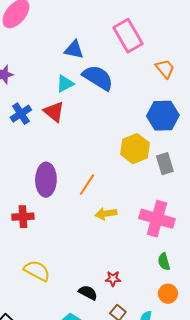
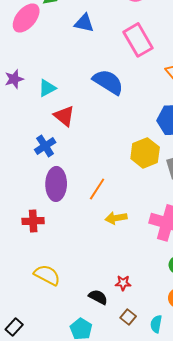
blue triangle: (74, 50) -> (84, 23), moved
cyan triangle: (65, 84) -> (47, 88), moved
blue cross: (21, 114) -> (45, 146), moved

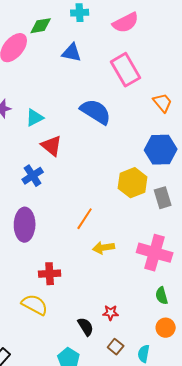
purple ellipse: (56, 184) -> (25, 225), moved
red cross: (33, 221) -> (50, 274), moved
black semicircle: (98, 297) -> (86, 327), turned 30

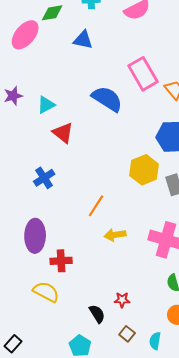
pink rectangle: (126, 70) -> (143, 74), moved
blue cross: (33, 176) -> (44, 178), moved
purple ellipse: (25, 225) -> (35, 236), moved

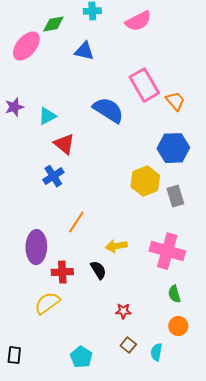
blue cross: (44, 178) -> (53, 176), moved
orange line: (96, 206) -> (76, 222), moved
yellow semicircle: (46, 292) -> (47, 303), turned -64
black semicircle: (97, 314) -> (98, 270), moved
black rectangle: (13, 344) -> (14, 355), turned -36

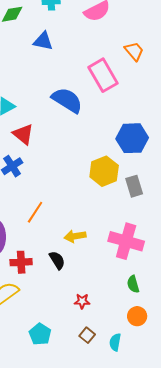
orange trapezoid: (175, 101) -> (134, 51), moved
cyan pentagon: (81, 357) -> (40, 334), moved

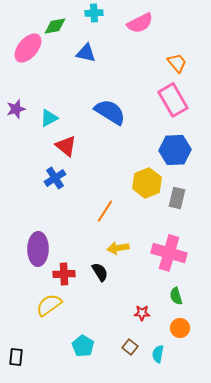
pink rectangle: (103, 75) -> (173, 100), moved
gray rectangle: (134, 186) -> (177, 198), turned 30
orange line: (35, 212) -> (105, 211), moved
red star: (82, 301) -> (142, 313), moved

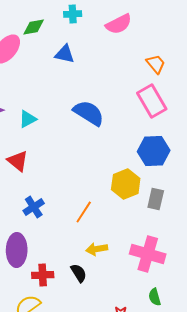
red triangle: (66, 146) -> (18, 161), moved
blue cross: (55, 178) -> (34, 207), moved

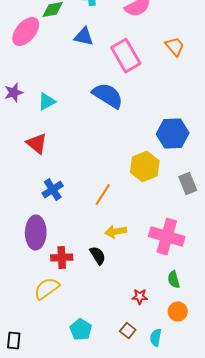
pink rectangle: (152, 101) -> (126, 56), moved
gray rectangle: (156, 199) -> (188, 184), moved, turned -35

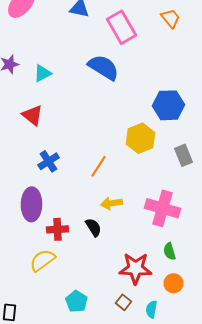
red star: (140, 297) -> (136, 268), size x2.0

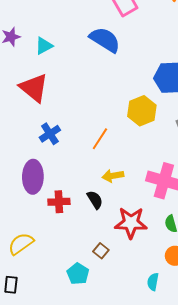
red triangle: (32, 115) -> (34, 88), size x1.4
yellow semicircle: (42, 260) -> (21, 244), moved
red star: (136, 268) -> (131, 223), moved
brown square: (124, 302) -> (101, 251), moved

